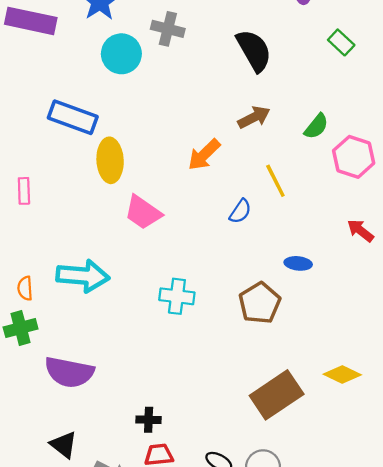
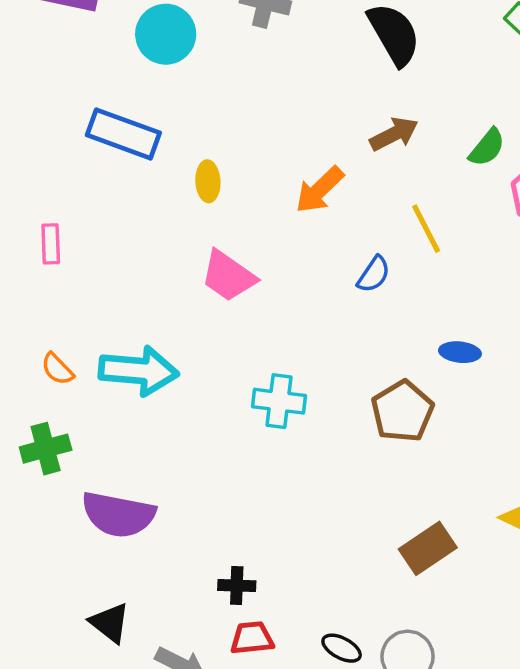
cyan circle: (121, 54) -> (166, 34), moved
yellow ellipse: (110, 160) -> (208, 181), moved, size x0.6
orange semicircle: (25, 288) -> (57, 369), moved, turned -40
brown rectangle: (277, 395) -> (428, 548), size x0.7

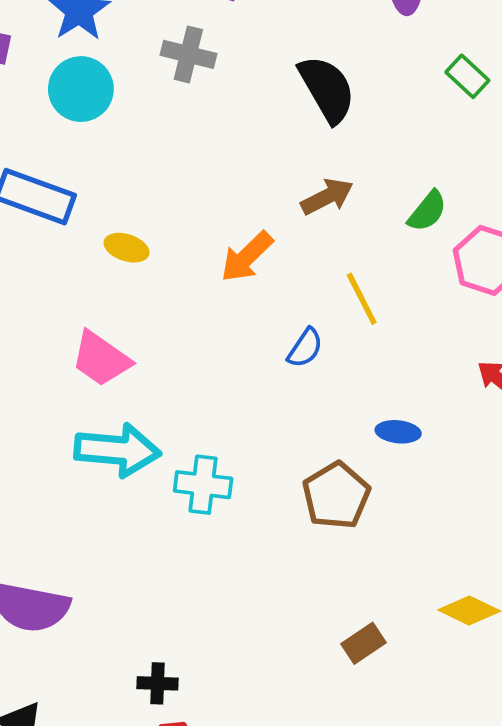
yellow ellipse: (208, 181) -> (126, 248), turned -69
pink trapezoid: (228, 276) -> (101, 359), moved
cyan arrow: (139, 371) -> (117, 450), moved
brown rectangle: (428, 548) -> (363, 643), size x0.7

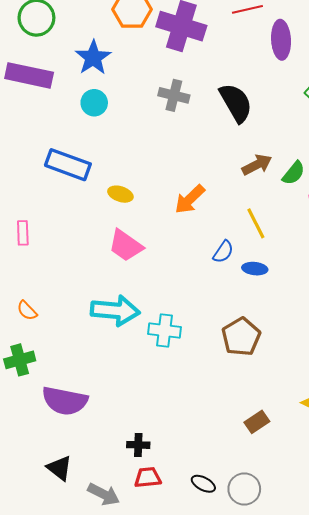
gray cross: (188, 54) -> (174, 95), moved
cyan circle: (81, 89) -> (94, 103), size x0.7
brown arrow: (327, 197) -> (257, 165), moved
pink trapezoid: (101, 359) -> (126, 245), moved
blue ellipse: (398, 432) -> (255, 269), moved

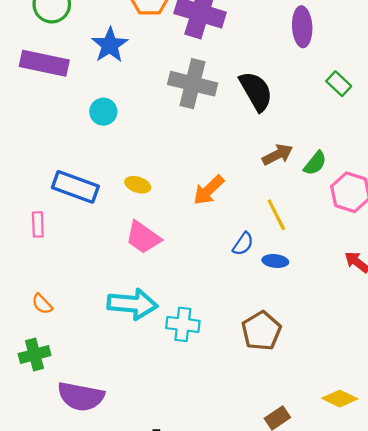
gray cross: (174, 95) -> (193, 84), size x1.5
cyan circle: (94, 103) -> (103, 112), moved
blue rectangle: (68, 165) -> (75, 187), moved

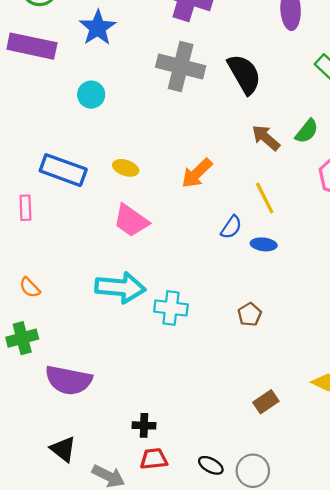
brown arrow: (277, 155) -> (266, 138), turned -112
green semicircle: (315, 163) -> (307, 131), moved
brown pentagon: (261, 331) -> (250, 314), size x0.6

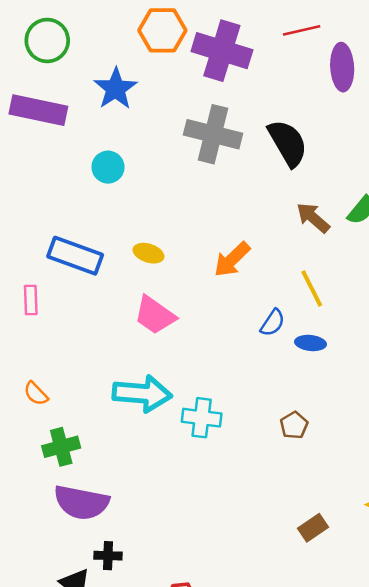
green cross: (22, 338) -> (61, 447), moved
black cross: (144, 425) -> (108, 556), moved

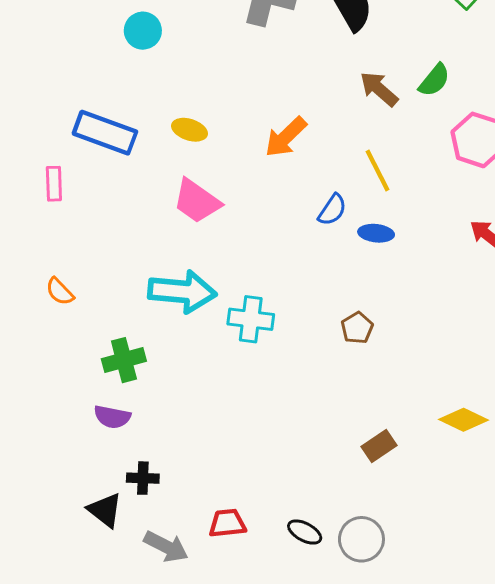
green cross: (61, 447) -> (124, 360), moved
purple semicircle: (81, 502) -> (112, 417), size x0.6

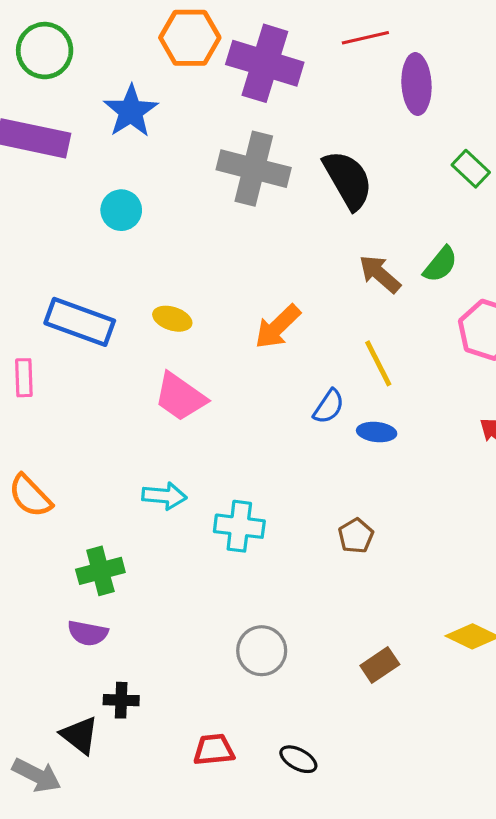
orange semicircle: (60, 292) -> (30, 496), size x1.4
cyan arrow: (182, 292) -> (164, 496), size x0.6
gray circle: (361, 539) -> (262, 651), moved
gray arrow: (166, 547) -> (37, 775), moved

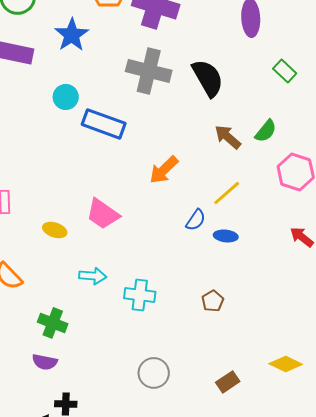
yellow ellipse: (172, 319) -> (55, 230), moved
blue rectangle: (80, 322) -> (104, 124), moved
yellow line: (378, 363) -> (227, 193), turned 76
green cross: (100, 571) -> (53, 323), turned 36

